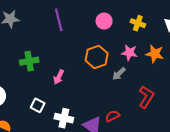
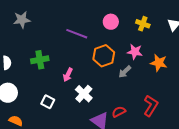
purple line: (59, 20) -> (77, 34), moved, turned -55
orange star: (155, 54) -> (159, 63), moved
red L-shape: (146, 97) -> (151, 106), moved
white cross: (64, 118) -> (84, 94), moved, turned 30

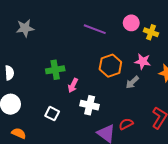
pink circle: (111, 22) -> (131, 23), moved
purple line: (77, 34) -> (95, 29), moved
green cross: (40, 60) -> (55, 70), moved
white cross: (84, 94) -> (90, 105), turned -30

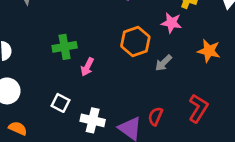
pink star: (143, 61) -> (171, 23), moved
white cross: (90, 105) -> (93, 120), moved
red semicircle: (126, 124) -> (155, 116), turned -40

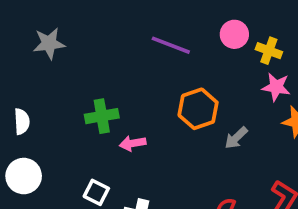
pink star: (171, 23) -> (276, 87), moved
pink arrow: (87, 67) -> (133, 143), turned 54

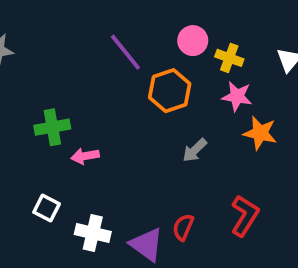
purple line: (171, 45) -> (125, 52), turned 30
orange hexagon: (198, 109) -> (170, 91), moved

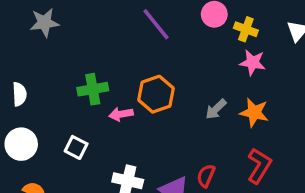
orange hexagon: (170, 91) -> (156, 94), moved
orange star: (260, 133) -> (254, 112), moved
white square: (47, 208) -> (76, 147), moved

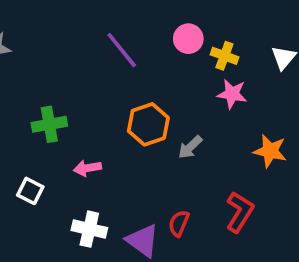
orange hexagon: (156, 94) -> (148, 124), moved
orange star: (254, 112) -> (270, 151), moved
pink arrow: (121, 114) -> (87, 168), moved

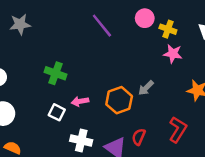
green cross: (49, 124) -> (55, 73), turned 30
orange hexagon: (148, 124) -> (119, 100), moved
white square: (30, 191) -> (57, 112), moved

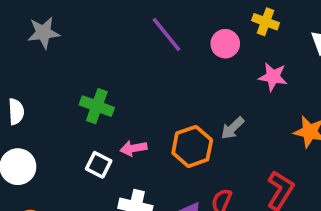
pink circle: (145, 18) -> (225, 44), moved
yellow cross: (168, 29) -> (266, 22), moved

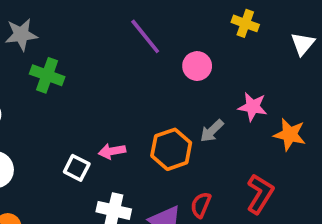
pink circle: (225, 44) -> (197, 66), moved
pink star: (273, 77) -> (253, 107), moved
green cross: (97, 106) -> (47, 75), moved

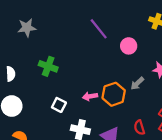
green cross: (47, 75) -> (48, 66), moved
pink arrow: (112, 151) -> (90, 96), moved
red semicircle: (201, 205) -> (139, 127), moved, turned -40

